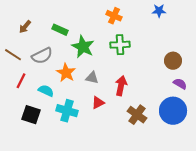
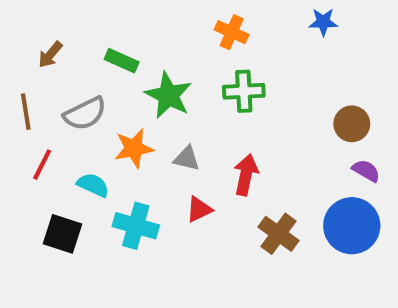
brown line: (13, 55) -> (26, 112), turned 48
orange star: (66, 73) -> (134, 148), turned 30

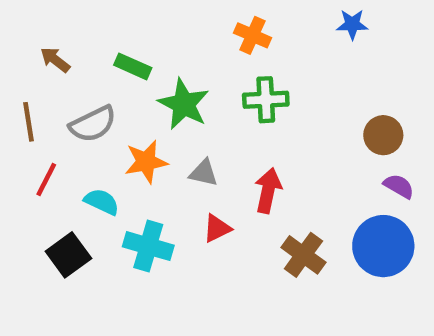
brown arrow: (50, 55) -> (55, 60), turned 88
black square: (63, 234) -> (68, 255), turned 36

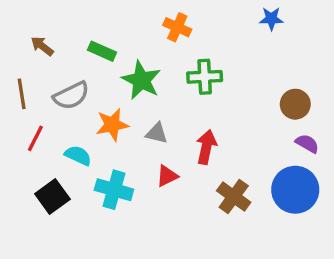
orange cross: (252, 35) -> (177, 27), moved

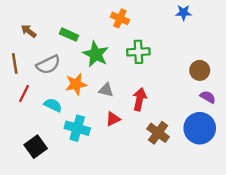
black square: (52, 197) -> (36, 147), moved

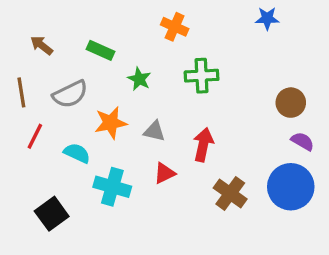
green star: (96, 54) -> (139, 79), size x0.6

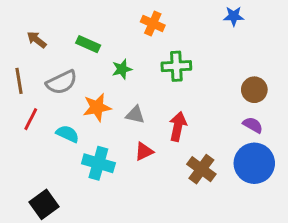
green star: (139, 79) -> (122, 69), turned 30
purple semicircle: (303, 141) -> (253, 125), moved
black square: (52, 214) -> (44, 204), moved

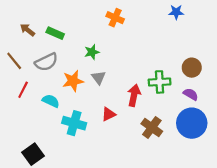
green rectangle: (88, 44) -> (55, 33), moved
green cross: (176, 66) -> (160, 82), moved
brown line: (19, 81) -> (14, 61), turned -30
gray triangle: (135, 115) -> (99, 78), moved, turned 40

